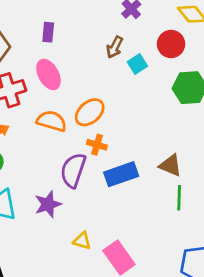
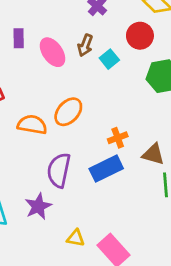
pink ellipse: (48, 74) -> (53, 52), moved
orange cross: (97, 145) -> (118, 138), moved, turned -30

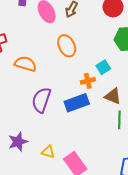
cyan square: (109, 59) -> (103, 67), moved
orange ellipse: (68, 112) -> (67, 46), moved, turned -75
purple star: (38, 206) -> (18, 142), moved

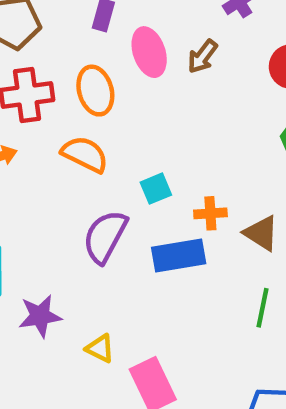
orange ellipse: (67, 46) -> (95, 91), moved
cyan square: (103, 67) -> (156, 189), moved
brown triangle: (113, 96) -> (261, 233), moved

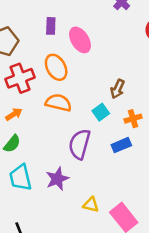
brown arrow: (203, 56) -> (118, 89), moved
blue rectangle: (179, 255) -> (121, 145), size x0.7
purple star: (40, 316) -> (57, 179), moved

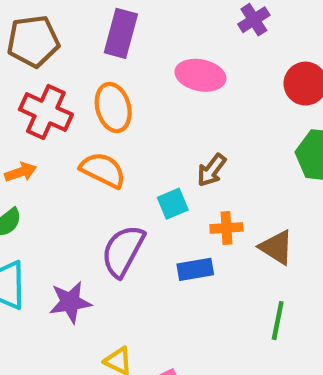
purple rectangle: (51, 26) -> (121, 33), size x1.5
pink ellipse: (80, 40) -> (200, 75), moved, turned -60
red cross: (20, 78) -> (46, 112), turned 32

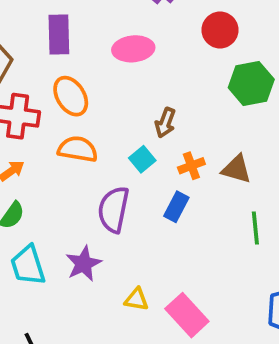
blue rectangle: (195, 269) -> (176, 207), turned -36

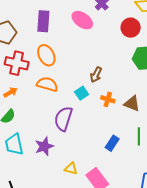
pink ellipse: (133, 49) -> (82, 20), moved, turned 35
orange cross: (191, 166) -> (108, 99), turned 32
blue rectangle: (176, 207) -> (112, 143), moved

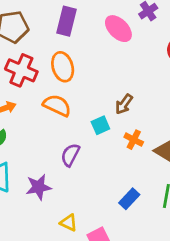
purple semicircle: (63, 119) -> (70, 155), size x0.7

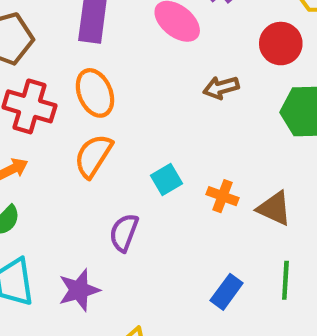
brown arrow: (124, 104) -> (221, 88), moved, turned 45
orange semicircle: (57, 105) -> (93, 156), turned -76

